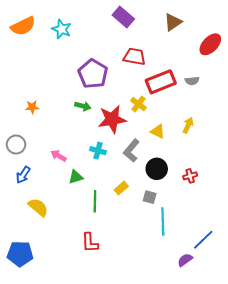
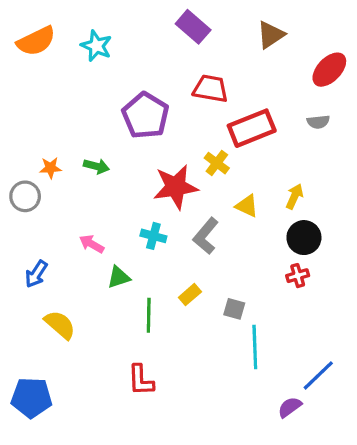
gray semicircle: (192, 81) -> (318, 122), moved
green arrow: (83, 106) -> (96, 166), moved
gray circle: (16, 145) -> (25, 196), moved
black circle: (157, 169) -> (304, 238), moved

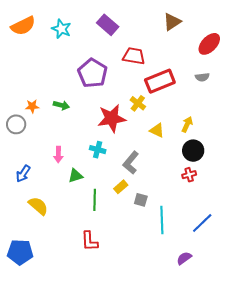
purple rectangle: (193, 27) -> (108, 25), moved
gray L-shape: (206, 236) -> (131, 163), moved
pink arrow: (92, 244) -> (58, 155), turned -119
gray square: (234, 309) -> (141, 200), moved
blue line: (318, 375) -> (202, 223), moved

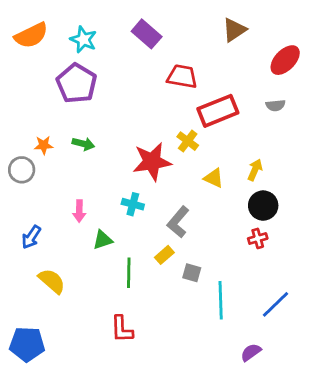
purple pentagon: (93, 73) -> (77, 83), moved

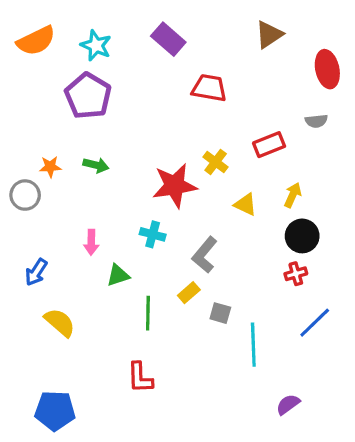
red ellipse: (285, 60) -> (327, 69), turned -56
red rectangle: (218, 111) -> (269, 145), moved, size x0.7
blue line: (276, 304) -> (315, 323), moved
blue pentagon: (27, 344) -> (55, 411), moved

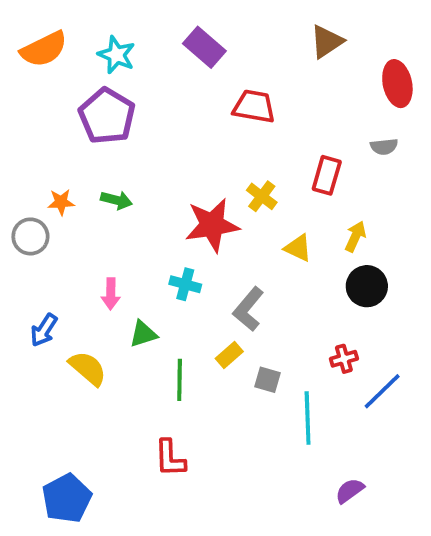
red rectangle: (269, 145) -> (327, 175), turned -52
red cross: (296, 274) -> (344, 359), moved
yellow semicircle: (60, 323) -> (88, 368), moved
blue pentagon: (55, 411) -> (67, 498), turned -30

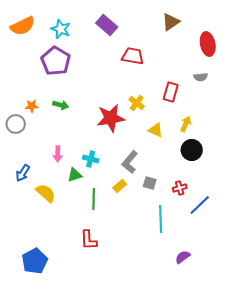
cyan cross: (185, 284) -> (91, 159), moved
gray square: (267, 380) -> (150, 183), moved

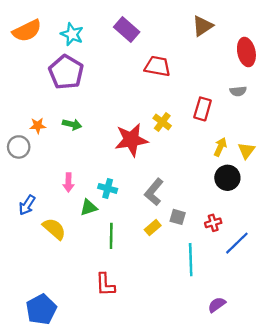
yellow triangle: (156, 130) -> (246, 150), moved, turned 42
yellow rectangle: (120, 186) -> (153, 228), moved

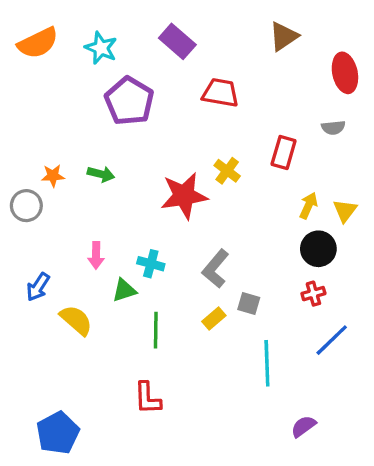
purple pentagon: (66, 72) -> (129, 101), moved
red cross: (213, 223) -> (313, 294), moved

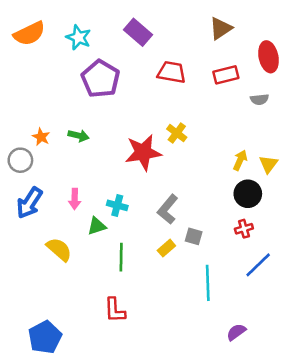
red rectangle: (284, 153) -> (226, 75), moved, turned 60
orange star: (53, 176) -> (41, 137), turned 30
blue arrow: (38, 287) -> (29, 203), moved, size x1.4

